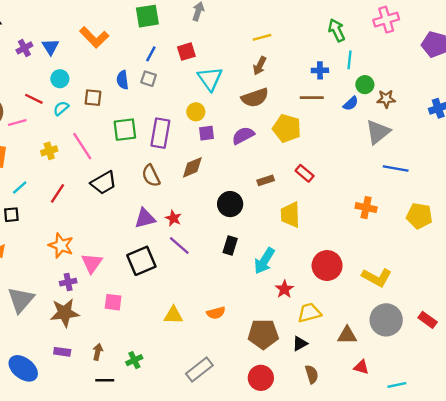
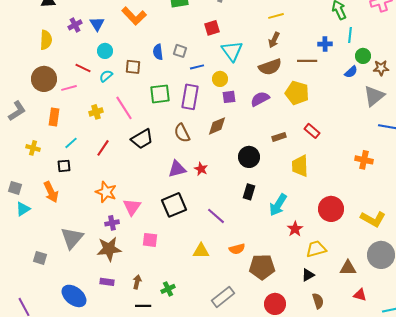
blue line: (151, 54) -> (197, 67), moved, turned 48
brown line: (312, 98) -> (307, 61), moved
purple line: (179, 245) -> (216, 216), moved
brown pentagon: (263, 334) -> (262, 267), moved

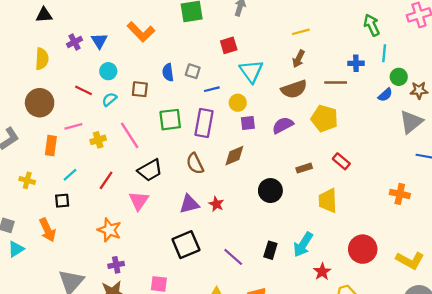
pink line: (69, 88) -> (73, 126), moved
black rectangle: (249, 192) -> (270, 250), moved
pink triangle: (132, 207) -> (139, 201), moved

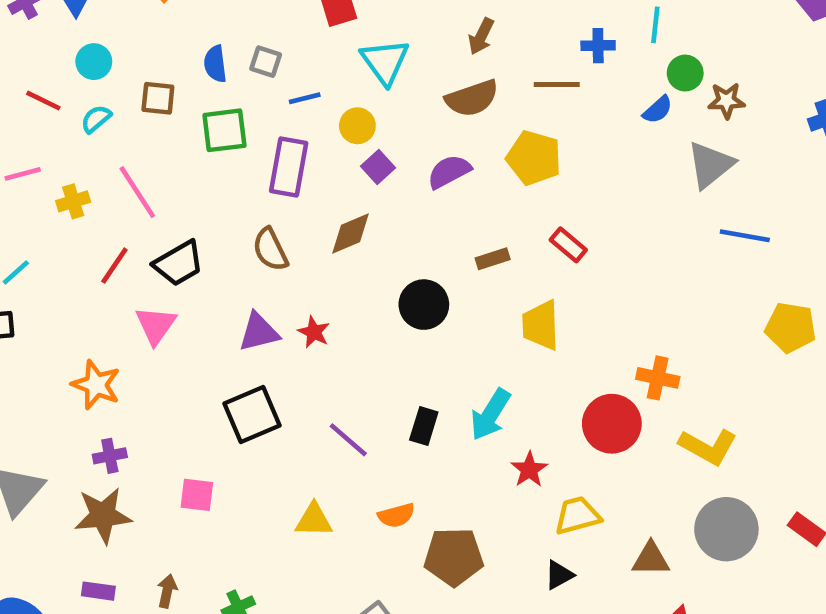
green square: (170, 120) -> (224, 130), moved
purple square: (248, 123) -> (378, 167), turned -35
red line: (106, 180) -> (114, 266), moved
orange cross: (400, 194) -> (658, 378), moved

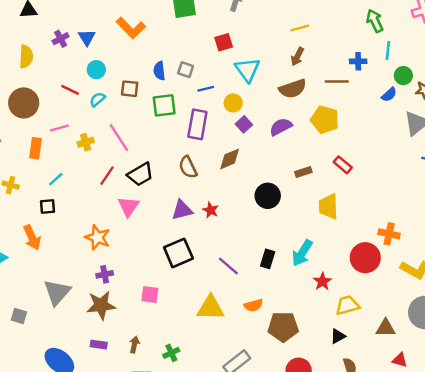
yellow triangle: (314, 520) -> (211, 308), size x1.4

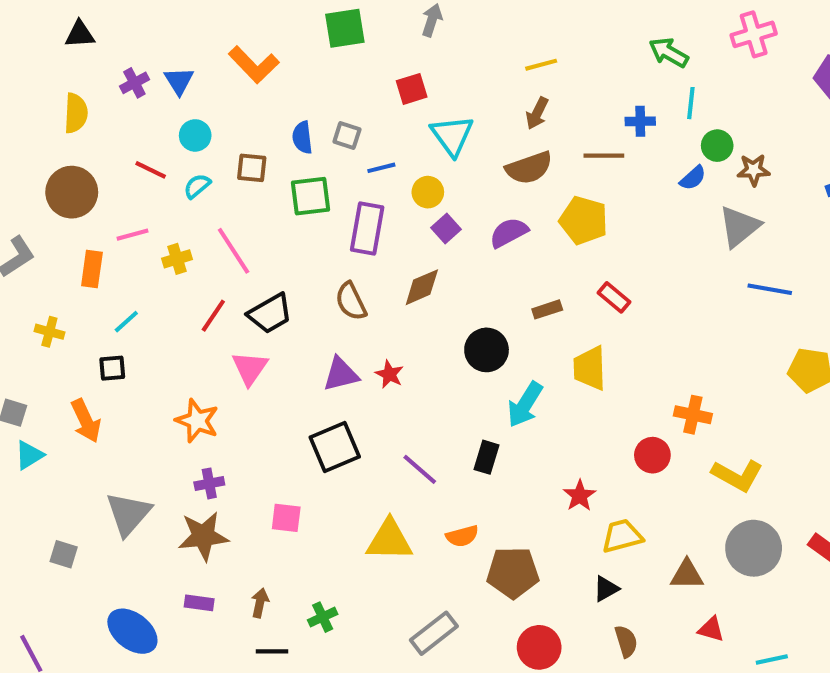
green arrow: (375, 21) -> (669, 53), turned -35
cyan arrow: (302, 253) -> (525, 405), moved
red circle: (365, 258) -> (652, 455), size x0.7

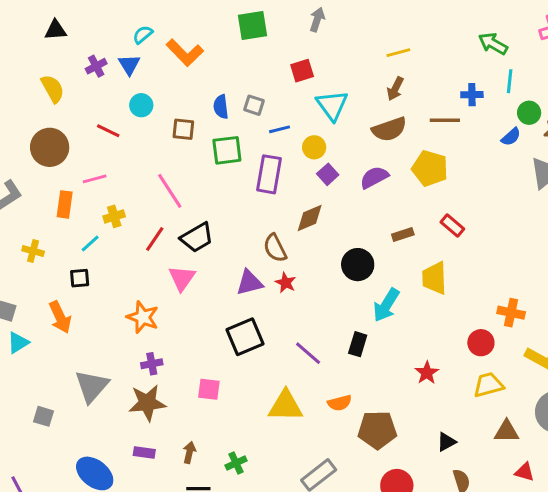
yellow semicircle: (76, 113) -> (53, 89), turned -32
cyan semicircle: (197, 186) -> (143, 35), moved
yellow cross: (177, 259) -> (114, 216), moved
brown semicircle: (351, 301) -> (275, 248), moved
yellow trapezoid: (622, 536) -> (488, 385), moved

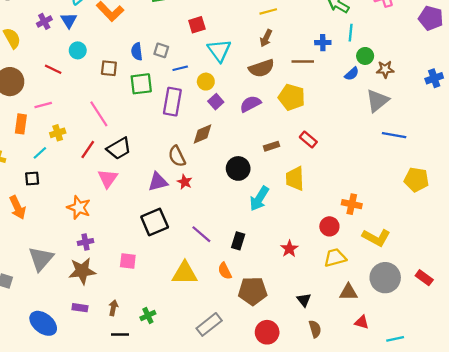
black rectangle: (358, 344) -> (238, 241), moved
orange semicircle: (340, 403) -> (225, 271), turned 78
black triangle: (446, 442) -> (304, 300), turned -40

